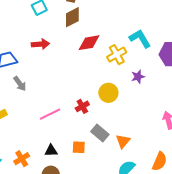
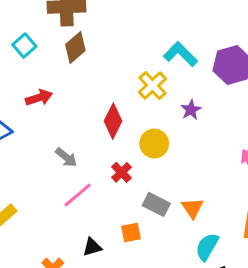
red diamond: (89, 43) -> (113, 121), moved, turned -40
gray arrow: (20, 84) -> (66, 157), moved

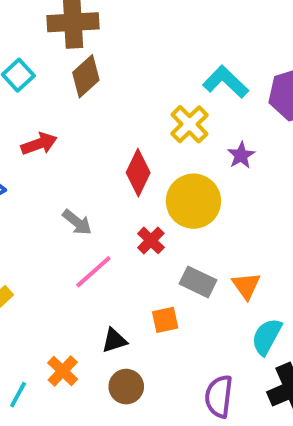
yellow circle: (154, 143) -> (193, 201), size x1.4

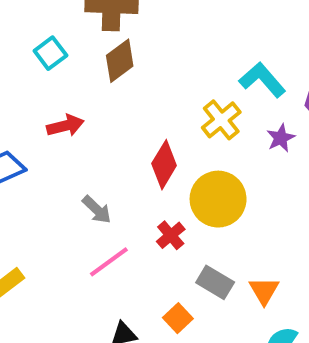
purple star: (241, 155) -> (281, 138), moved
orange square: (165, 320) -> (178, 318), turned -36

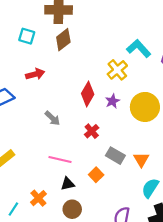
cyan square: (50, 53) -> (27, 36), turned -35
purple star: (281, 138) -> (113, 101), moved
yellow circle: (218, 199) -> (145, 107), moved
pink line: (109, 262) -> (60, 160), moved, turned 50

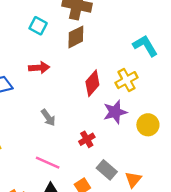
cyan L-shape: (139, 48) -> (145, 46), moved
red diamond: (88, 94) -> (92, 83), moved
purple star: (113, 101) -> (115, 112), size x1.5
yellow circle: (145, 107) -> (148, 125), size x0.7

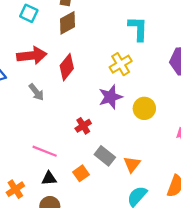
cyan L-shape: (145, 46) -> (138, 29), turned 35
red arrow: (39, 68) -> (32, 56), size x1.4
red diamond: (92, 83) -> (67, 67), moved
gray arrow: (48, 118) -> (36, 92), moved

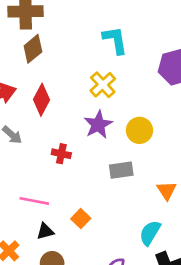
red cross: (83, 126) -> (61, 154), moved, turned -35
gray rectangle: (105, 156) -> (121, 170), moved, turned -36
orange triangle: (132, 164) -> (167, 191), moved

